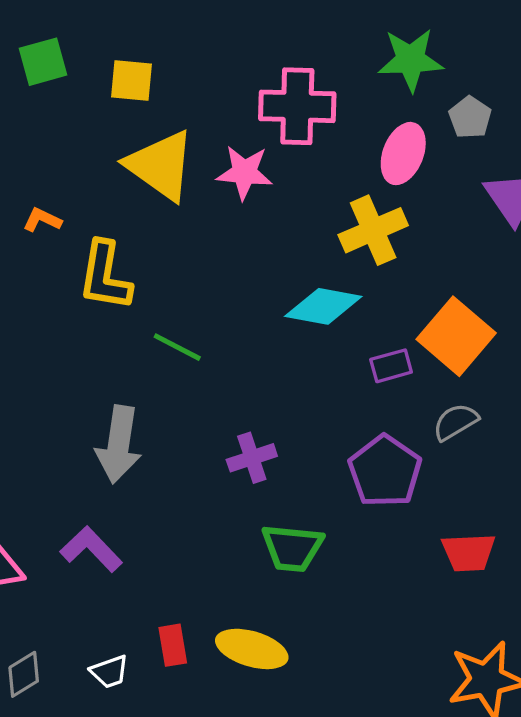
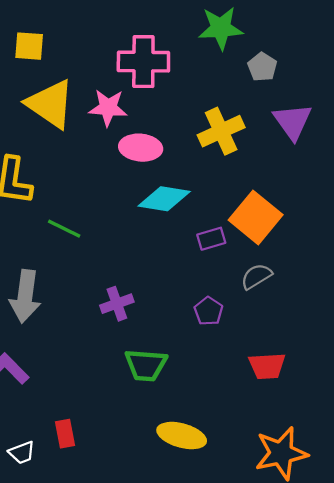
pink ellipse: (403, 154) -> (141, 148), moved, turned 75
yellow cross: (373, 230) -> (221, 131), moved
purple pentagon: (385, 471) -> (209, 311), size x0.6
yellow ellipse: (252, 649) -> (182, 436), moved

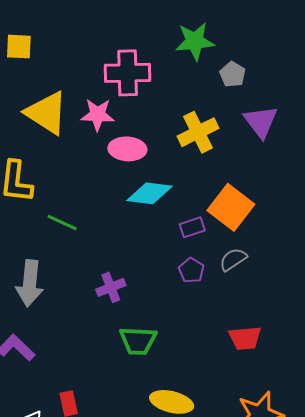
yellow square: (29, 46) -> (19, 47), moved
purple pentagon: (209, 311) -> (191, 270), moved

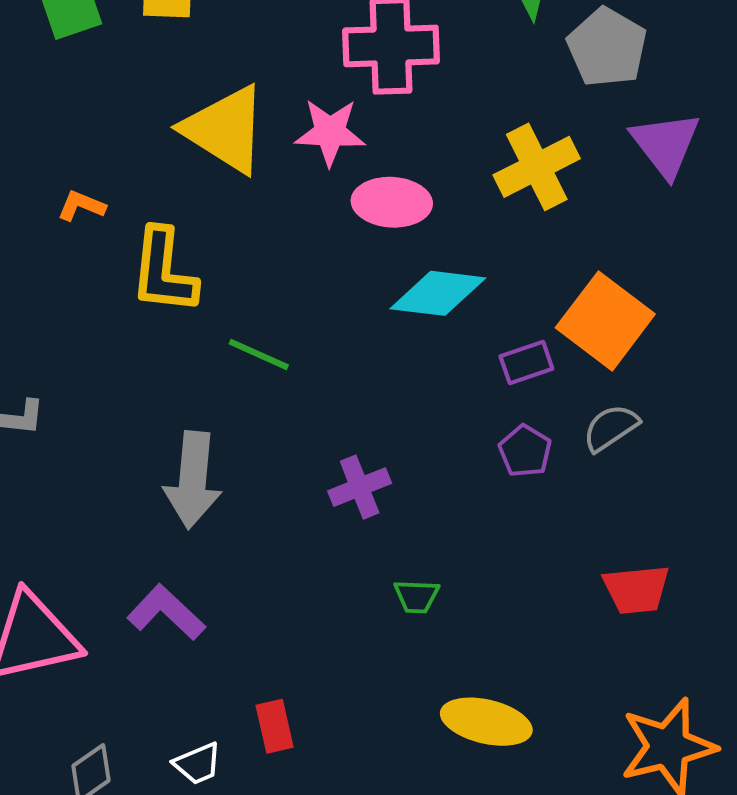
gray pentagon: (233, 74) -> (607, 47), size x1.5
green trapezoid: (138, 341) -> (417, 596), size x0.6

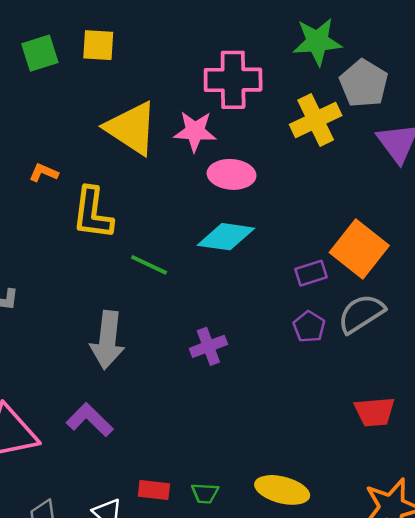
yellow cross: (537, 167) -> (316, 120), moved
cyan diamond: (438, 293) -> (226, 237), moved
gray semicircle: (611, 428) -> (361, 314), size x1.4
green trapezoid: (417, 596) -> (205, 493), moved
red rectangle: (275, 726) -> (154, 490), turned -72

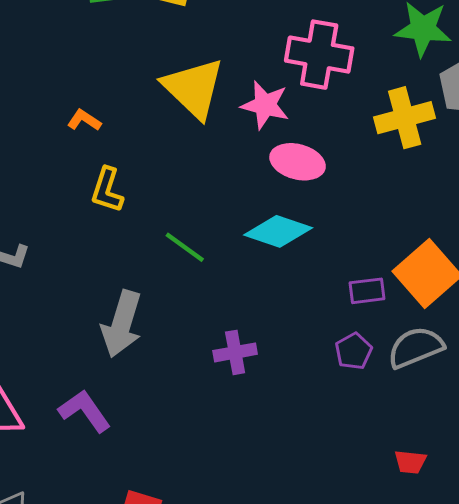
yellow L-shape: (93, 213) -> (107, 190), moved, size x0.7
red trapezoid: (375, 412) -> (410, 462), size x0.7

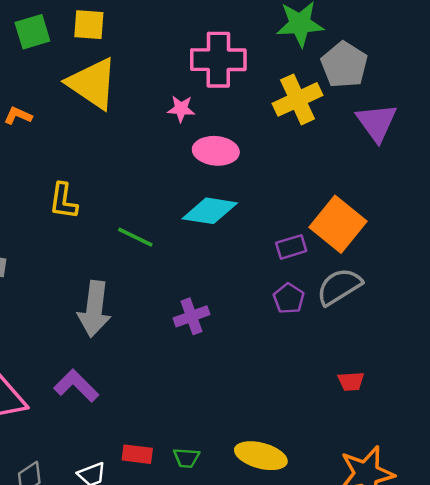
yellow triangle: (194, 88) -> (92, 83), moved
pink star: (265, 105) -> (181, 109), size x0.7
orange L-shape: (84, 120) -> (18, 116), moved

